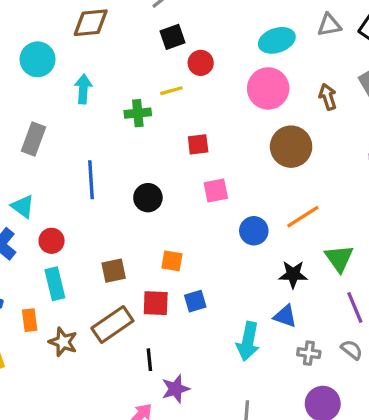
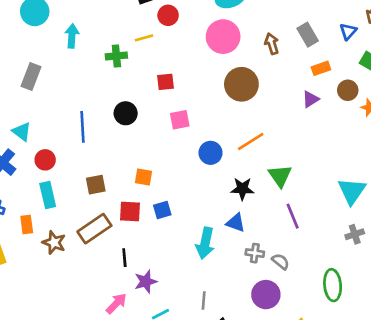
blue line: (91, 180) -> (83, 127), moved
black circle: (148, 198) -> (126, 113), moved
gray semicircle: (352, 350) -> (281, 262), moved

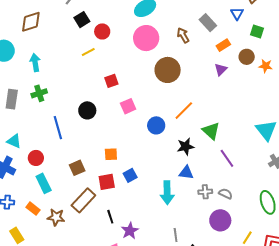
green cross: (116, 56) -> (39, 93), moved
orange rectangle: (27, 225) -> (33, 209), turned -32

